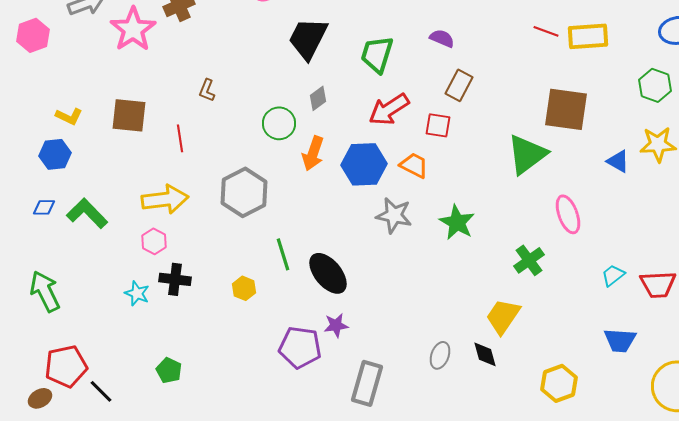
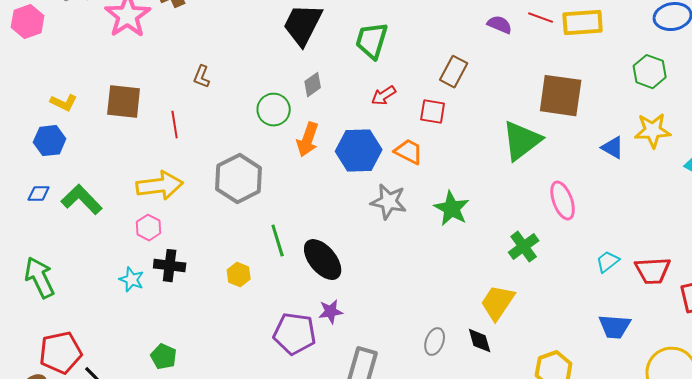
purple semicircle: (442, 38) -> (500, 25), moved
red arrow: (389, 109) -> (384, 96), size x0.6

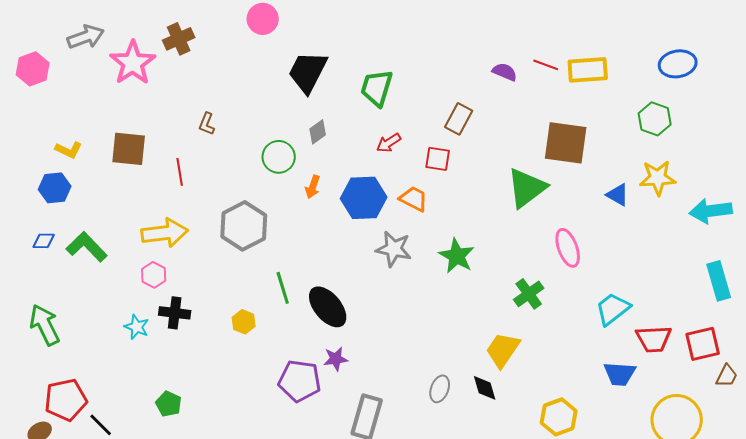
orange arrow: (308, 140) -> (313, 187), size x0.7
cyan trapezoid: (608, 262) -> (613, 309), size x1.5
red trapezoid: (653, 271) -> (654, 339), moved

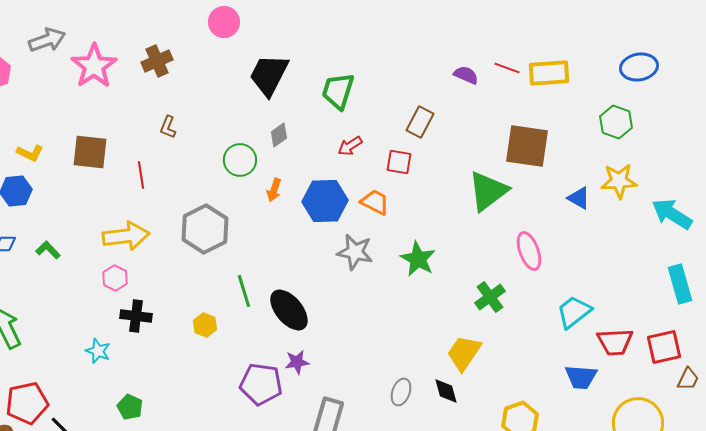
brown cross: (179, 39) -> (157, 61), moved
cyan arrow: (711, 211) -> (672, 214), turned 39
green L-shape: (87, 247) -> (48, 250), size x0.6
cyan star: (137, 327) -> (98, 351), moved

